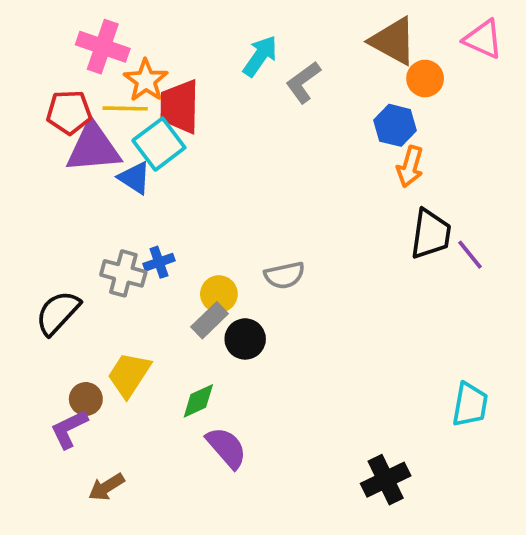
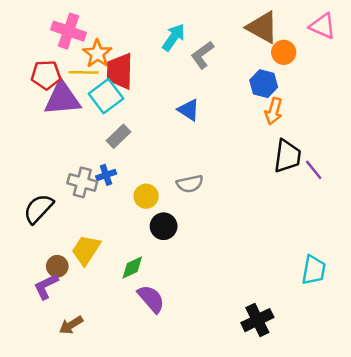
blue triangle: (135, 178) -> (189, 110), moved
gray rectangle: (210, 320) -> (119, 136), moved

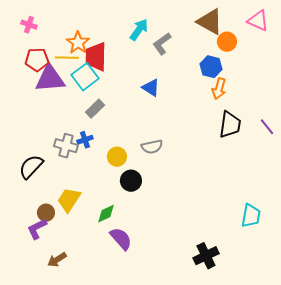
pink cross: (69, 31) -> (29, 25), moved, size x0.6
purple line: (314, 170) -> (267, 127), moved

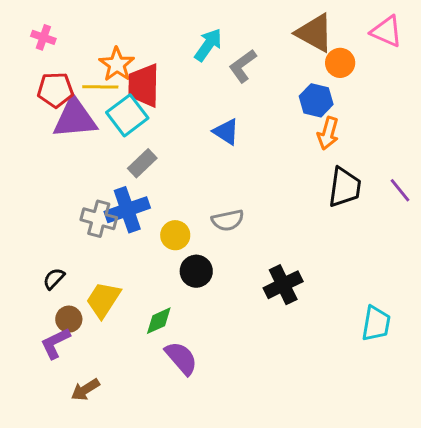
blue cross: (85, 140) -> (127, 210), size x1.8
black semicircle: (31, 167) -> (54, 279), moved, size x0.6
black cross: (206, 256) -> (283, 285), moved

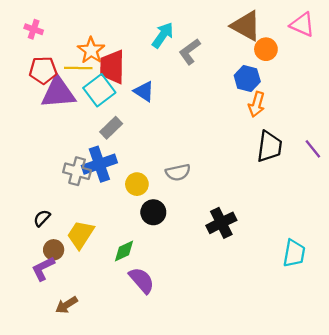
blue triangle: (226, 132) -> (144, 91), moved

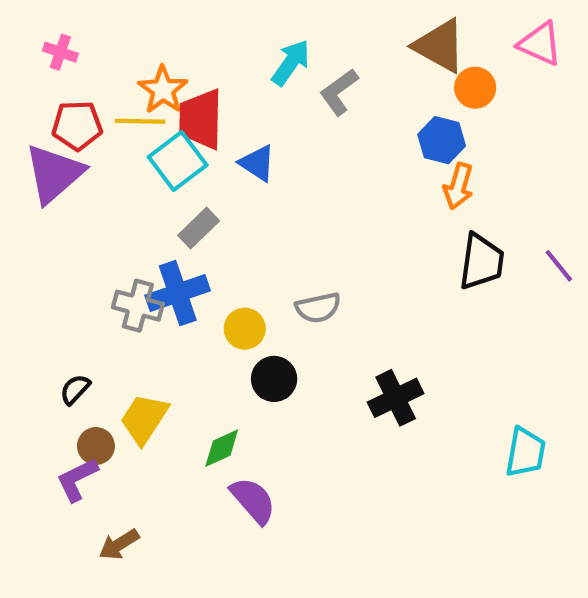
purple triangle: (58, 93) -> (54, 174), moved, turned -36

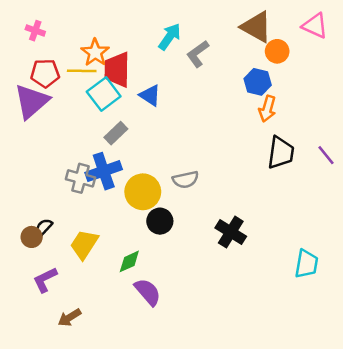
yellow circle: (245, 329) -> (143, 192), size x1.5
black cross: (396, 398) -> (231, 232), turned -32
brown circle: (96, 446) -> (32, 237), moved

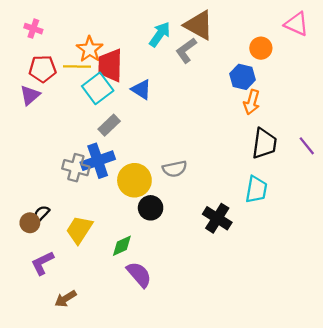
brown triangle: (256, 27) -> (199, 25), moved
purple triangle: (32, 101) -> (30, 95), size x0.6
cyan trapezoid: (306, 264) -> (256, 189), moved

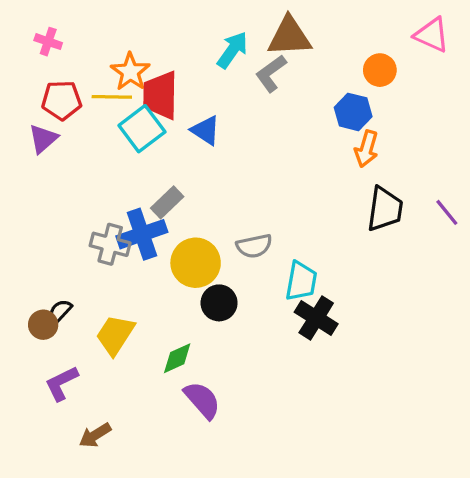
brown triangle: (199, 25) -> (289, 37), turned -32
gray rectangle: (109, 125) -> (167, 202), moved
cyan trapezoid: (256, 189) -> (301, 281), moved

